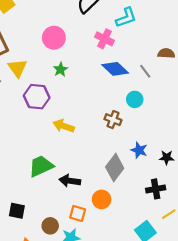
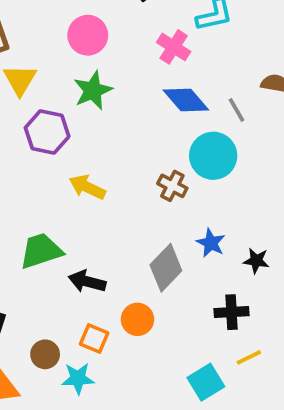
green star: (60, 69) -> (93, 90), size x1.5
cyan circle: (135, 99) -> (213, 156), size x1.6

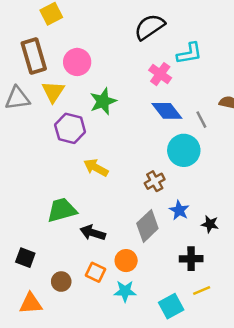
pink circle: (88, 35) -> (77, 62), moved
brown cross: (172, 186) -> (155, 181), moved, turned 30
cyan star: (78, 378) -> (125, 291), moved

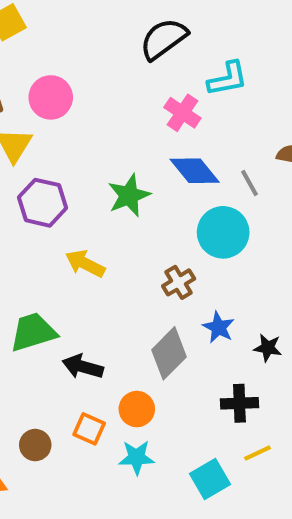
green star: (103, 101) -> (129, 195), moved

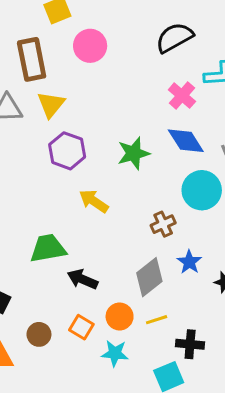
pink circle: (51, 97) -> (90, 46), moved
black cross: (239, 403) -> (190, 344), moved
yellow line: (257, 453) -> (157, 320), moved

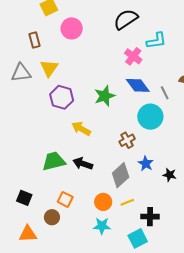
brown rectangle: (32, 59) -> (34, 40), size x0.6
black arrow: (82, 279) -> (83, 164), moved
orange square: (81, 327) -> (65, 199), moved

